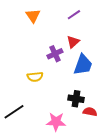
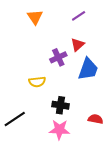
black cross: (76, 99) -> (60, 105), moved

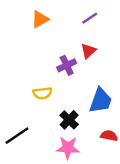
orange triangle: (35, 17) -> (40, 19), turned 35
blue trapezoid: (88, 69) -> (101, 100), moved
black cross: (60, 105) -> (69, 120), turned 35

